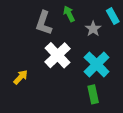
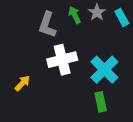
gray star: (93, 29) -> (97, 12), moved
white cross: (57, 55) -> (62, 60), turned 30

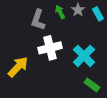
yellow arrow: (22, 83) -> (18, 67), size x1.6
green rectangle: (101, 102) -> (92, 85), moved, turned -42

